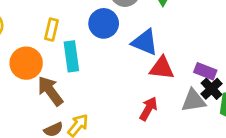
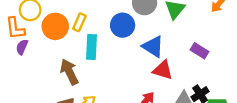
orange circle: (26, 63) -> (55, 26), moved
purple rectangle: (205, 71) -> (199, 51), moved

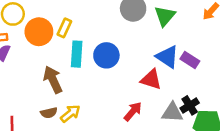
blue circle: (123, 25) -> (106, 55), moved
blue triangle: (153, 47) -> (167, 57), moved

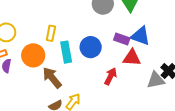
orange circle: (39, 32) -> (33, 55), moved
purple rectangle: (190, 60) -> (122, 39), moved
red arrow: (133, 111) -> (111, 76), moved

